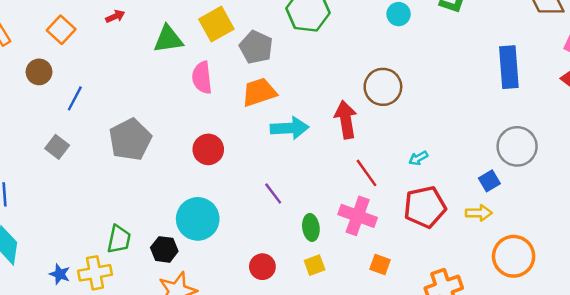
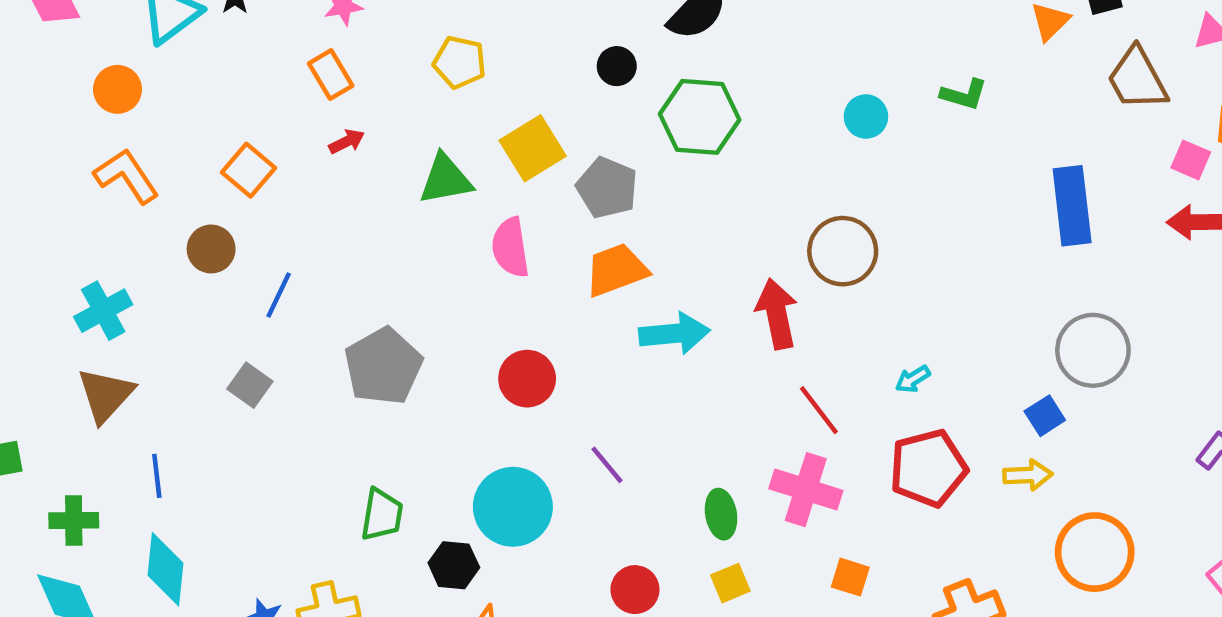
purple line: (273, 194) -> (607, 465), moved
green trapezoid: (119, 239) -> (382, 515), moved

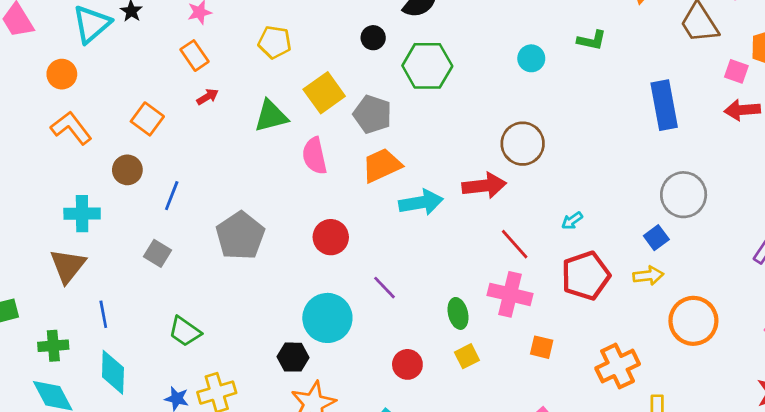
cyan cross: (103, 311) -> (82, 214), moved, turned 32
red arrow: (777, 314) -> (484, 186), turned 99
green trapezoid: (382, 515) -> (185, 331), moved, turned 120

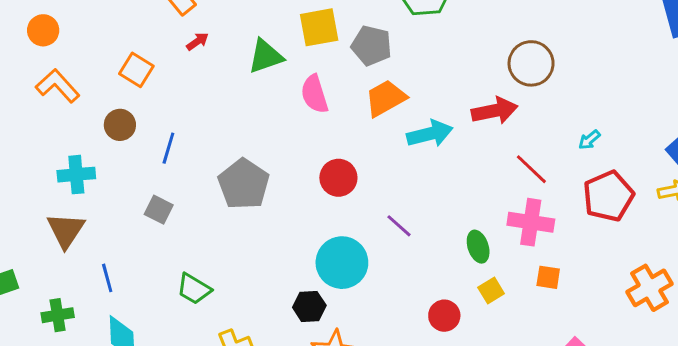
yellow square: (324, 93) -> (319, 27), turned 30
orange square: (542, 347) -> (548, 277), moved
red circle: (407, 364) -> (444, 316), moved

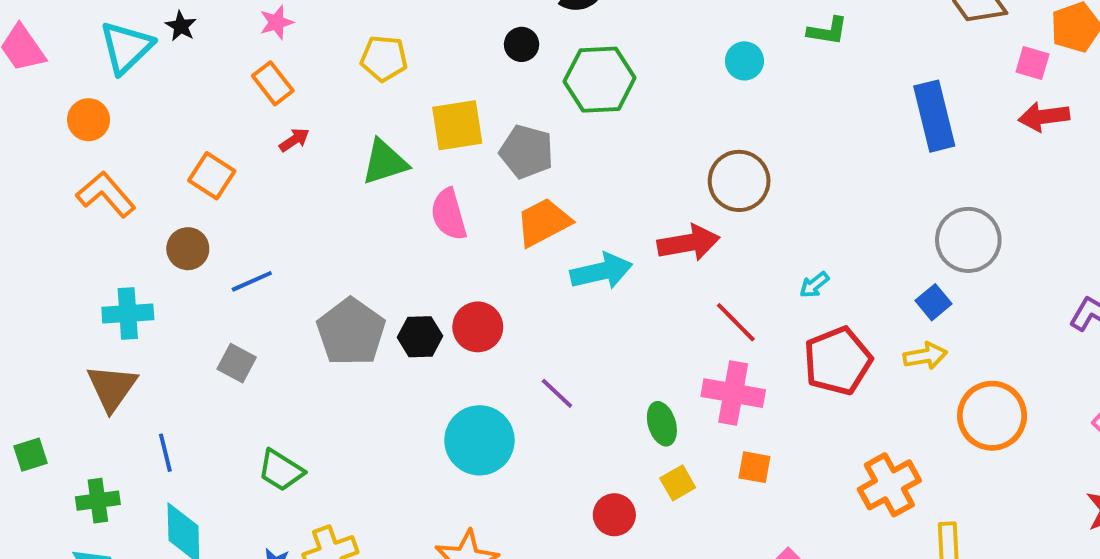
blue line: (168, 148) -> (252, 281), turned 48
black hexagon: (309, 306) -> (420, 337), moved

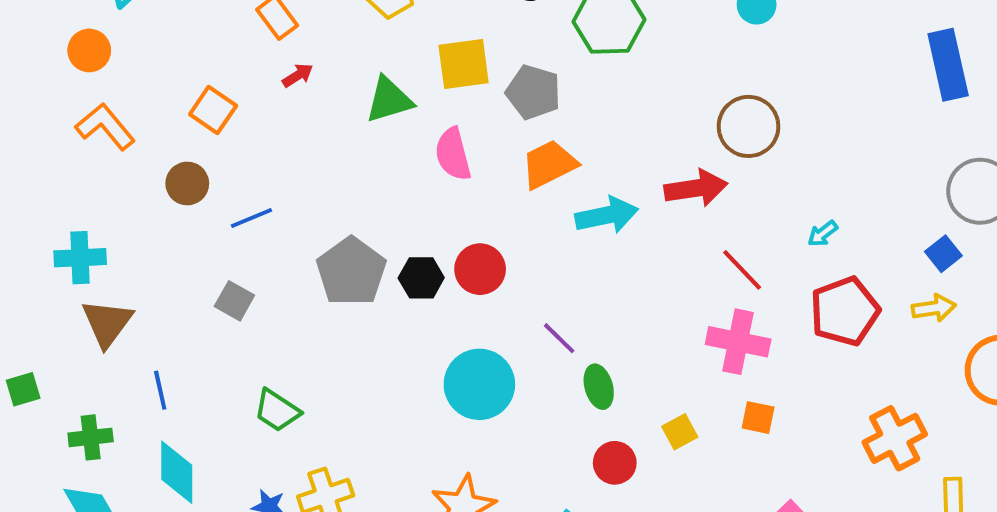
cyan cross: (128, 314) -> (80, 258), moved
green ellipse: (662, 424) -> (599, 387), moved

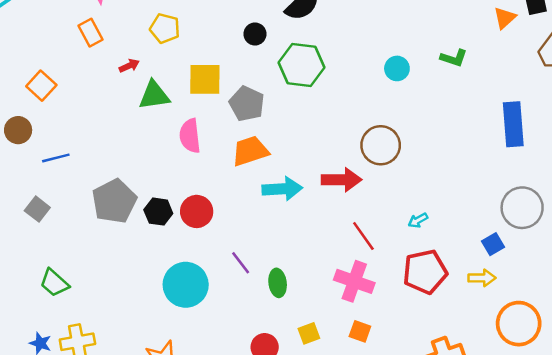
red arrow: (298, 75) -> (129, 66), moved
green ellipse: (599, 387) -> (278, 283), moved

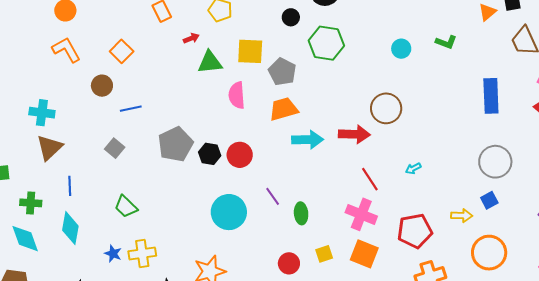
blue square: (493, 244) -> (489, 200), moved
red pentagon: (425, 272) -> (415, 231), moved
orange square: (360, 331) -> (364, 254), size x1.6

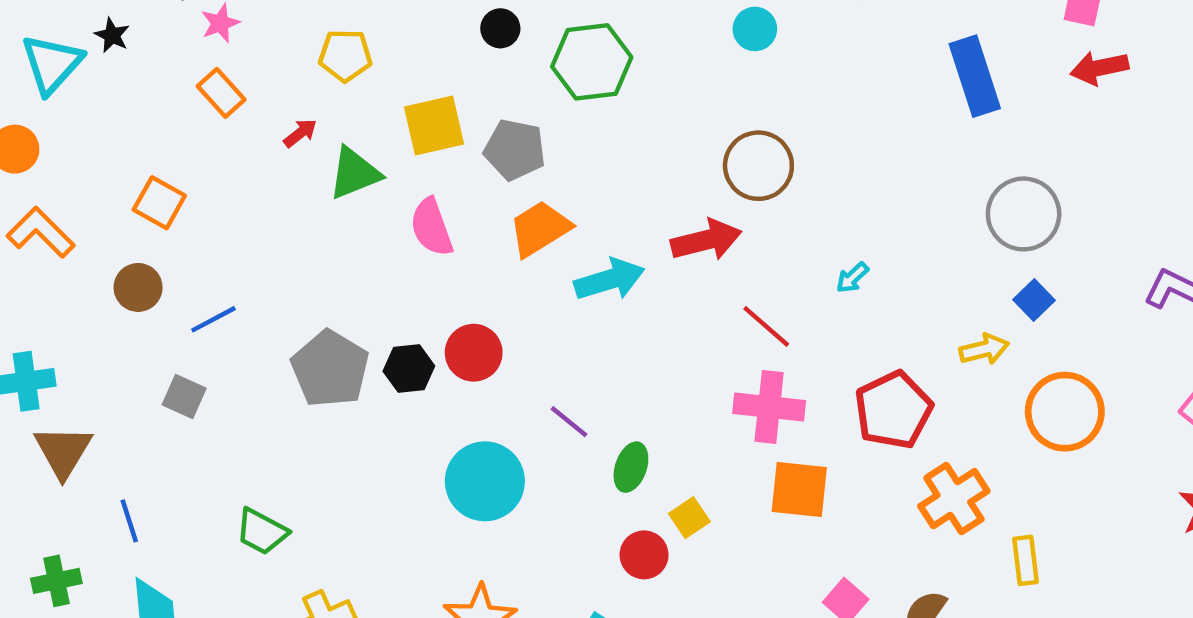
gray square: (115, 148) -> (184, 396), moved
green ellipse: (301, 213) -> (631, 467), moved, turned 40
yellow square: (324, 254) -> (689, 518), moved

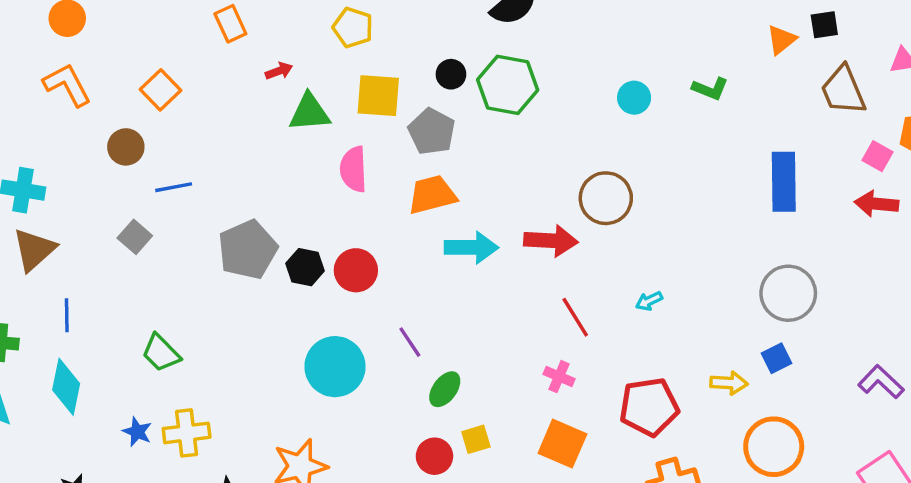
black circle: (500, 28) -> (451, 74), moved
yellow pentagon: (345, 55) -> (353, 27), moved
pink cross: (769, 407) -> (559, 377), size x0.6

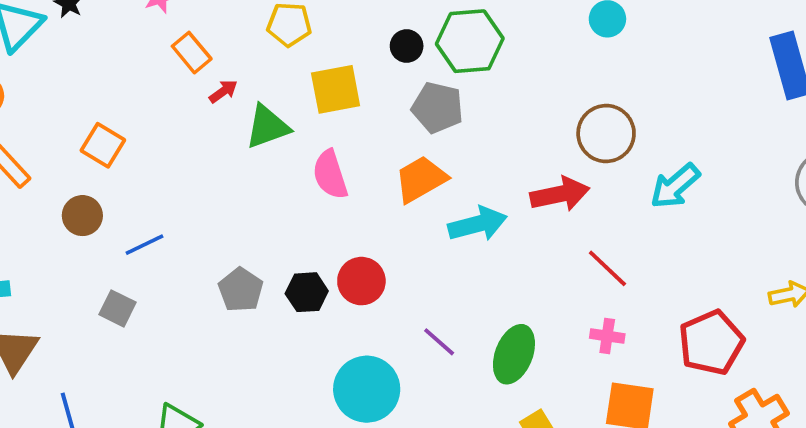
orange rectangle: (230, 24) -> (192, 53), moved
gray pentagon: (432, 131) -> (437, 108), moved
gray pentagon: (248, 250) -> (241, 290), size x0.7
cyan arrow: (649, 301) -> (675, 186), moved, size x1.8
green ellipse: (445, 389) -> (514, 354), moved, size x1.4

